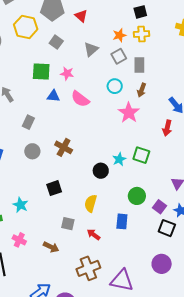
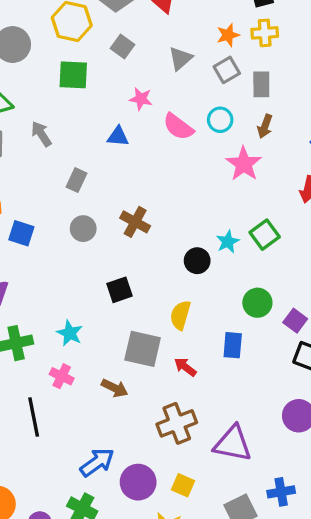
green square: (41, 72) -> (73, 75), moved
pink semicircle: (80, 99) -> (178, 127), moved
green square: (141, 155) -> (265, 235), turned 36
cyan star: (20, 205) -> (70, 333), moved
gray square: (68, 224) -> (143, 349), size x1.6

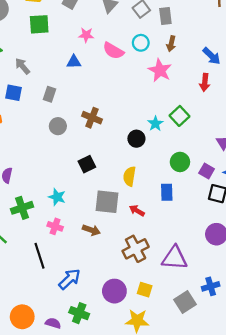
blue square: (21, 233) -> (13, 93), moved
blue arrow: (97, 462) -> (70, 279), moved

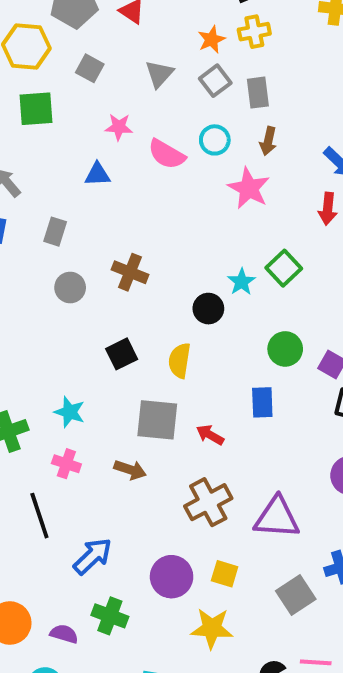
yellow semicircle: (129, 176) -> (180, 361), moved

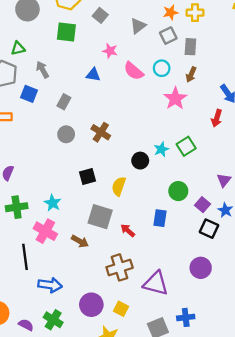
pink cross: (66, 464) -> (45, 231), size x1.5
blue arrow: (93, 556) -> (50, 285), turned 40

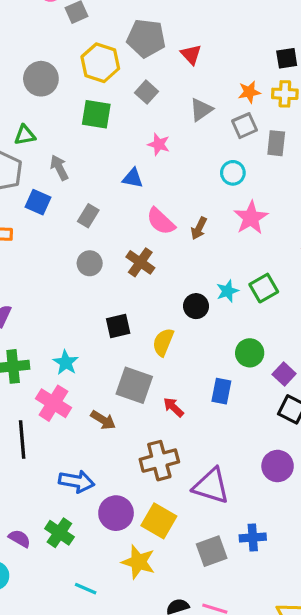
pink semicircle: (134, 71) -> (161, 221), moved
brown arrow: (191, 74) -> (199, 228), moved
blue arrow: (50, 285) -> (77, 481), moved
yellow square: (121, 309) -> (159, 521), size x1.5

